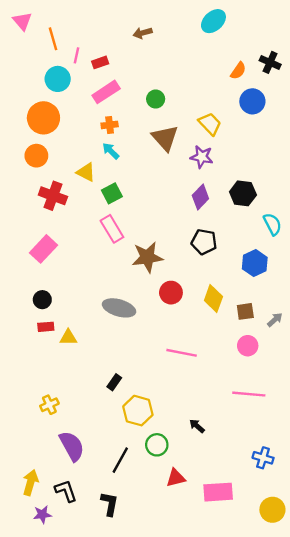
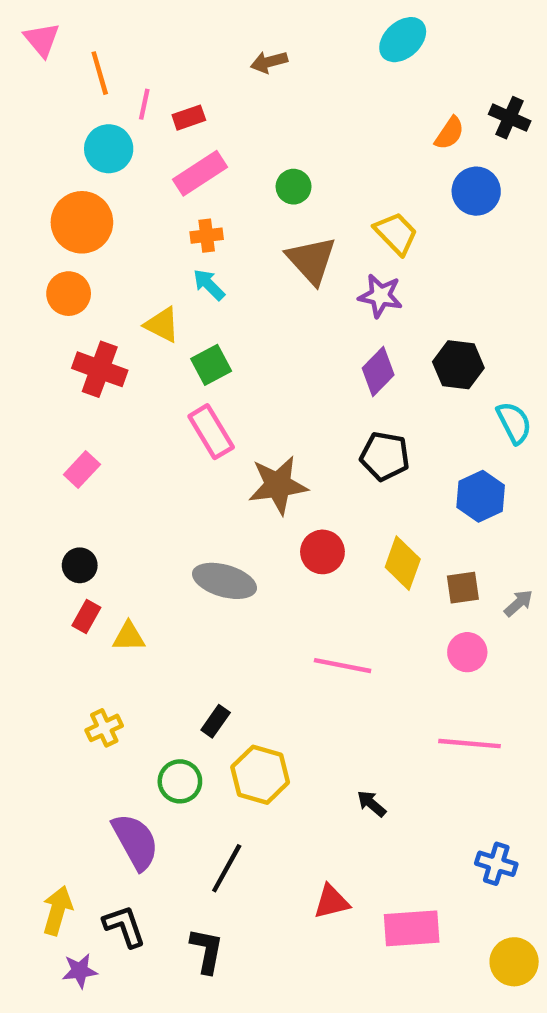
pink rectangle: (43, 249) -> (82, 470), size x0.7
red rectangle: (46, 327) -> (86, 617), turned -56
yellow cross: (49, 405) -> (104, 728), moved
green circle: (157, 445) -> (180, 781), moved

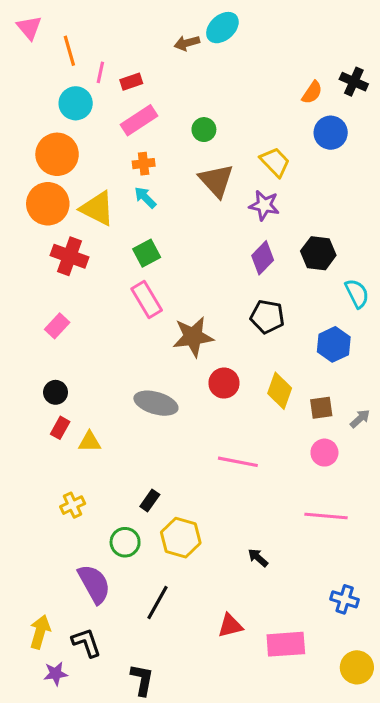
cyan ellipse: (403, 40) -> (222, 28), moved
orange circle: (69, 294) -> (48, 204), size x1.4
yellow triangle: (162, 325) -> (97, 208), moved, size x1.4
black L-shape: (207, 951) -> (142, 680), moved

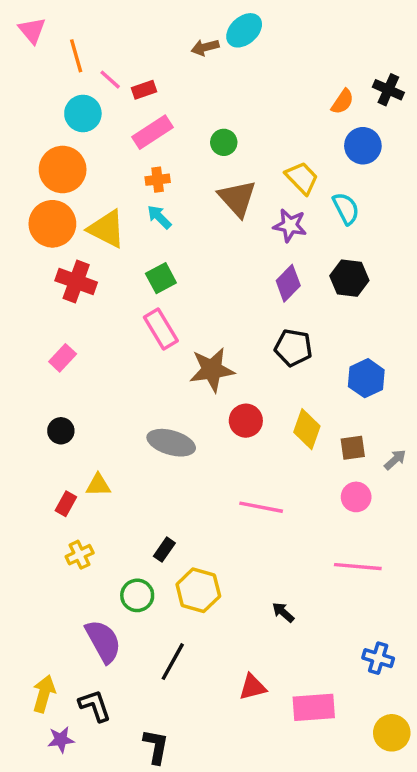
pink line: (100, 72) -> (110, 80), turned -60
cyan semicircle: (357, 293) -> (346, 209), moved
red rectangle: (60, 428) -> (66, 504), moved

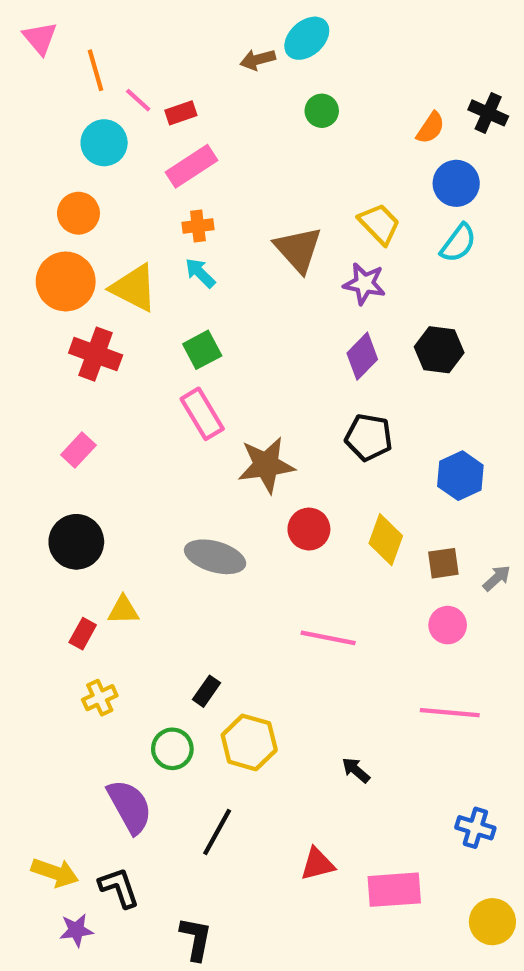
green circle: (224, 142) -> (322, 111), moved
orange circle: (63, 169) -> (78, 213), size x0.7
cyan semicircle: (346, 209) -> (458, 243), moved, turned 64
black circle: (61, 431) -> (76, 542), size x1.6
yellow arrow: (44, 694) -> (55, 873), turned 93

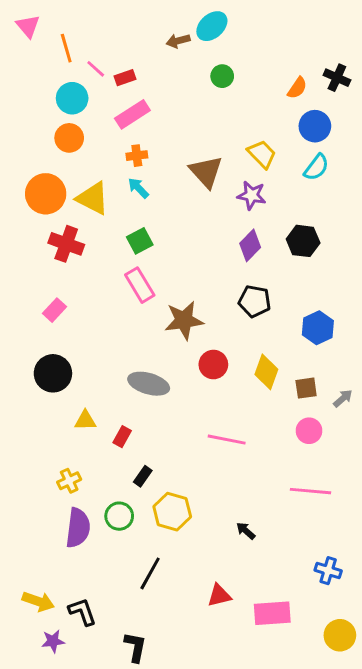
orange circle: (78, 213) -> (69, 138), moved
red rectangle: (83, 634) -> (122, 437), moved
purple semicircle: (130, 806) -> (78, 528), moved, turned 36

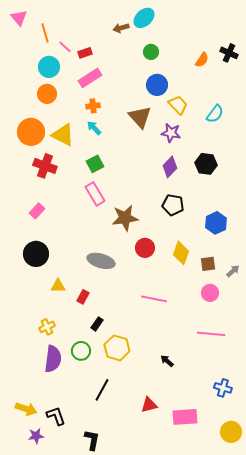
blue circle: (315, 126) -> (157, 85), moved

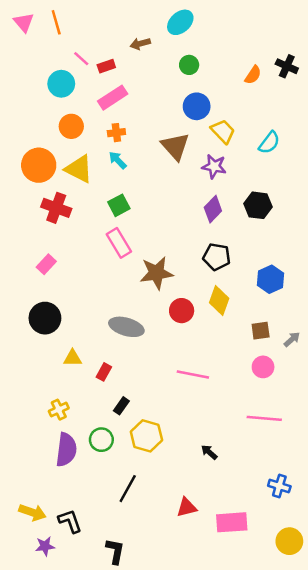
brown arrow: (121, 28) -> (140, 44), moved
orange line: (45, 33) -> (56, 22), moved
orange circle: (47, 94) -> (71, 126), moved
yellow diamond: (181, 253) -> (219, 301), moved

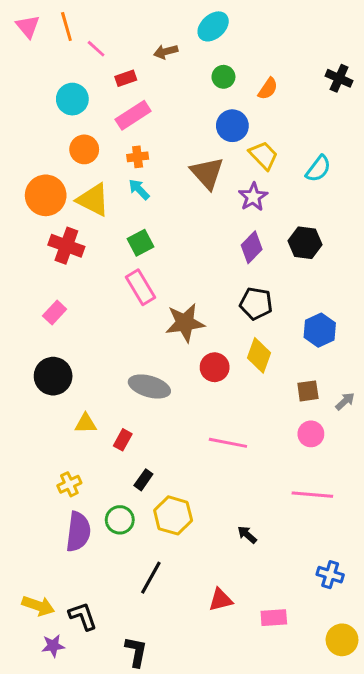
pink line: (81, 59) -> (96, 49), moved
orange semicircle: (253, 75) -> (268, 89), moved
purple star: (214, 166) -> (253, 197), turned 30
pink rectangle: (232, 522) -> (274, 618), size x0.7

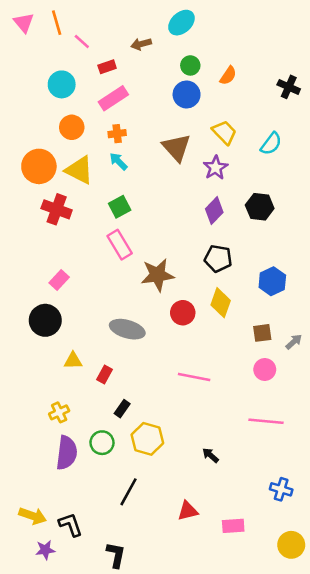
black cross: (339, 78) -> (289, 87), moved
blue circle: (232, 126) -> (187, 94), moved
pink rectangle: (55, 312) -> (59, 280), moved

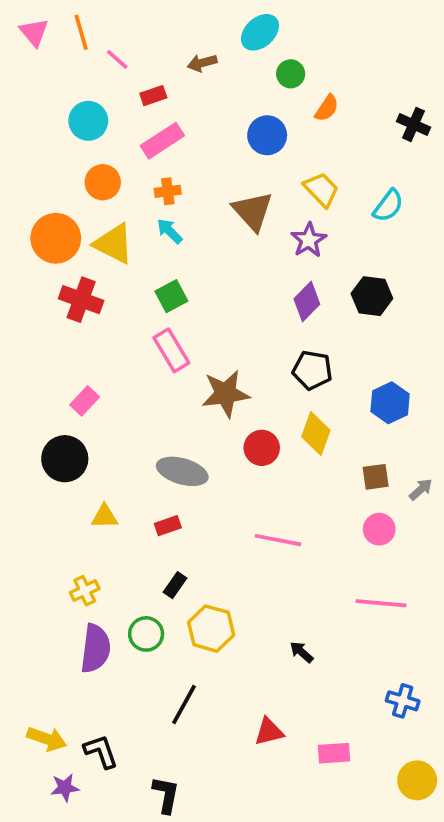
green circle: (190, 65) -> (291, 74), moved
red rectangle: (105, 375) -> (168, 526), moved, turned 42

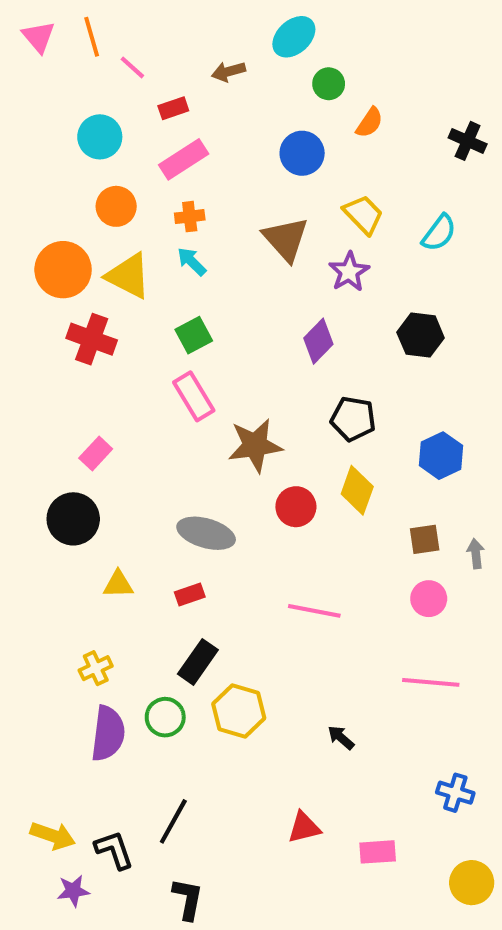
purple diamond: (307, 302) -> (318, 341), moved
gray arrow: (421, 489) -> (476, 554), turned -55
black rectangle: (175, 585) -> (198, 662), size x1.5
black line: (184, 704) -> (173, 821), moved

